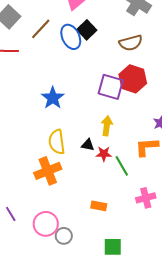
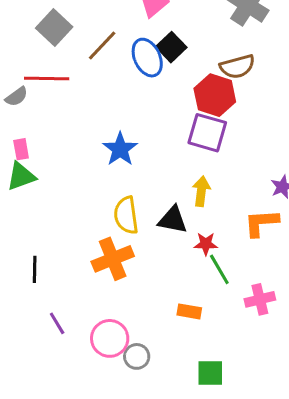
red hexagon: (133, 79) -> (215, 95), moved
black triangle: (88, 145) -> (173, 220), size x1.5
red star: (104, 154) -> (206, 244), moved
green line: (122, 166) -> (219, 269), moved

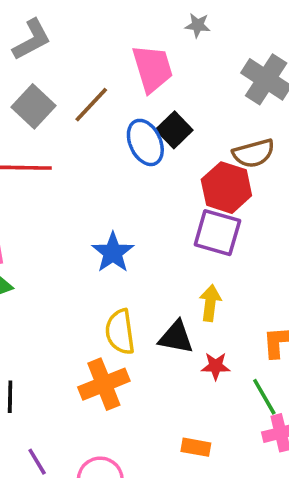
brown line: (102, 46) -> (91, 105), moved
green line: (219, 269) -> (264, 397), moved

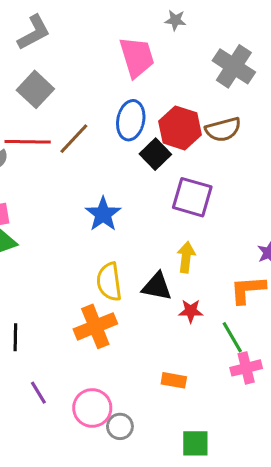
brown line: (91, 105) -> (74, 139), moved
black square: (174, 130) -> (155, 154), moved
blue ellipse: (145, 142) -> (131, 120), turned 36
red hexagon: (226, 188) -> (180, 128), moved

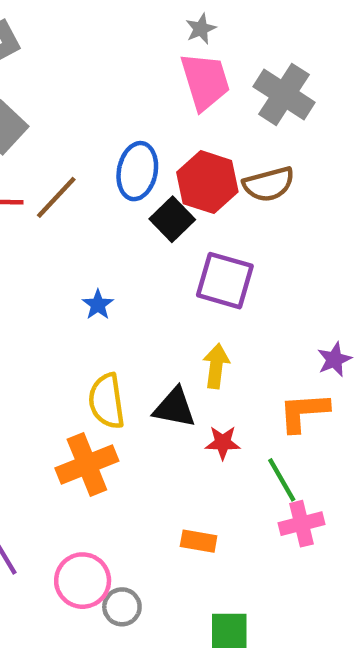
gray star: (175, 20) -> (201, 29), turned -30
pink trapezoid: (137, 57) -> (205, 81), moved
blue star: (103, 214) -> (98, 305), size x0.6

